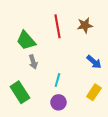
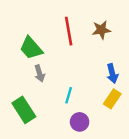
blue arrow: (94, 62) -> (112, 73), turned 35
yellow rectangle: (94, 92) -> (112, 99), moved
purple circle: (58, 102) -> (80, 122), moved

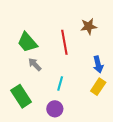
red line: (69, 31) -> (64, 42), moved
gray arrow: (40, 73) -> (35, 64), turned 152
purple circle: (80, 122) -> (55, 109), moved

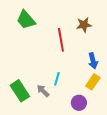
green trapezoid: (27, 42) -> (26, 20), moved
gray arrow: (35, 64) -> (43, 91), moved
purple circle: (55, 109) -> (79, 103), moved

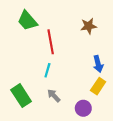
red line: (61, 40) -> (51, 42), moved
cyan line: (57, 79) -> (47, 70), moved
gray arrow: (43, 91) -> (54, 96), moved

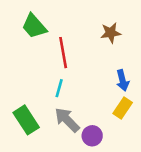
gray arrow: (54, 96) -> (67, 120), size x1.5
purple circle: (83, 108) -> (92, 136), moved

